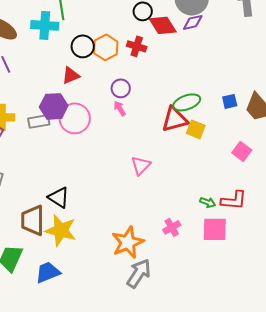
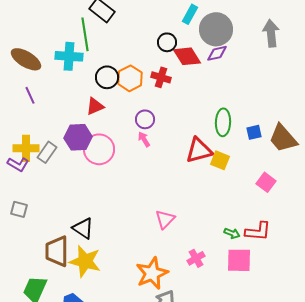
green ellipse: (187, 102) -> (223, 122), moved, turned -68
gray rectangle: (39, 121) -> (47, 152), moved, turned -45
pink triangle: (141, 165) -> (165, 219), moved

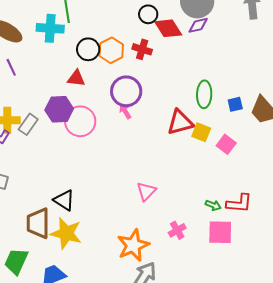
red triangle: (95, 106) -> (76, 78), turned 30
purple circle: (145, 119) -> (126, 91), size x1.6
pink square: (266, 182) -> (226, 144), moved

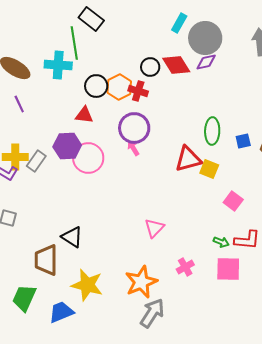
black circle: (148, 14) -> (150, 67), moved
red cross: (142, 49) -> (138, 91), moved
pink square: (226, 144) -> (233, 201), moved
yellow star: (66, 233) -> (87, 285), moved

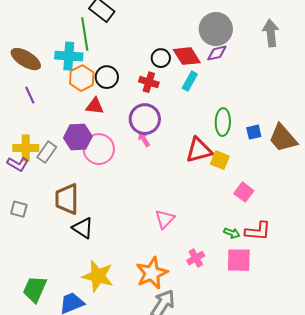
cyan rectangle: (179, 23) -> (190, 81), moved
orange hexagon: (119, 87) -> (82, 78), moved
brown trapezoid: (46, 260) -> (67, 199), moved

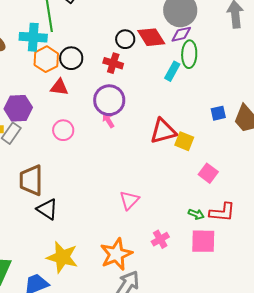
cyan rectangle: (190, 81) -> (172, 71), moved
green ellipse: (223, 122) -> (189, 54), moved
purple hexagon: (78, 137) -> (18, 108), moved
pink circle: (99, 149) -> (63, 130), size x0.7

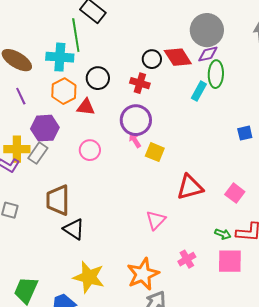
orange hexagon: (46, 59) -> (64, 91), moved
red triangle: (163, 131) -> (190, 187), moved
yellow square: (184, 141) -> (155, 152), moved

